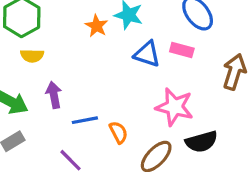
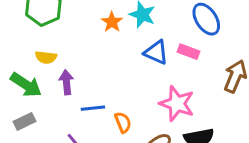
yellow semicircle: (32, 56) -> (46, 57), moved

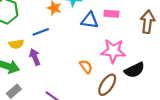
blue line: (93, 108) -> (41, 32), moved
orange semicircle: (123, 122) -> (86, 67), moved

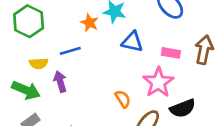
pink rectangle: (111, 14) -> (171, 53), moved
pink star: (113, 51) -> (158, 82), turned 30

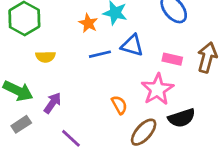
blue line: (70, 51) -> (100, 54), moved
yellow semicircle: (39, 63) -> (45, 57), moved
purple arrow: (60, 82) -> (52, 103), moved, turned 48

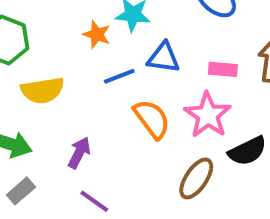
yellow semicircle: (45, 57) -> (43, 90), size x1.5
purple arrow: (52, 103) -> (79, 153), moved
orange semicircle: (119, 105) -> (152, 119), moved, size x1.5

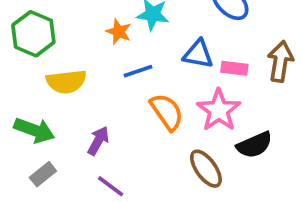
blue triangle: (163, 58) -> (198, 54), moved
brown ellipse: (196, 179) -> (206, 169), turned -72

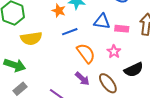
pink star: (219, 110) -> (114, 52), size x0.6
purple arrow: (98, 141) -> (82, 79), moved, turned 105

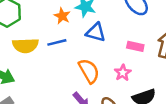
blue triangle: (102, 22) -> (96, 32), moved
blue line: (70, 32) -> (57, 42), moved

